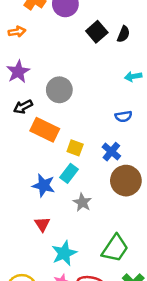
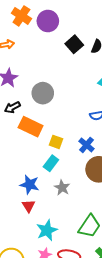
blue star: (44, 185) -> (30, 185), moved

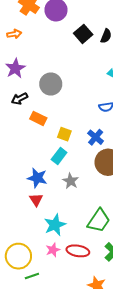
orange rectangle: (31, 127) -> (38, 118), size x0.7

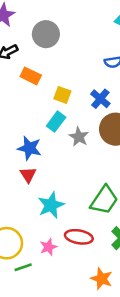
gray star: (71, 181) -> (79, 137), moved
pink star: (53, 250) -> (48, 247), moved

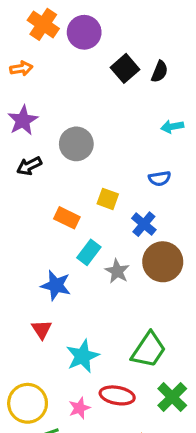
orange rectangle: (31, 76) -> (67, 218), moved
yellow square: (62, 95) -> (108, 199), moved
red triangle: (28, 175) -> (42, 329), moved

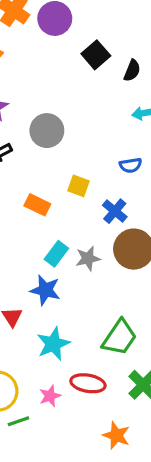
black semicircle: (160, 72) -> (132, 71), moved
cyan rectangle: (89, 252) -> (56, 254), moved
gray star: (117, 271) -> (88, 258), turned 30
blue star: (56, 285) -> (45, 290), moved

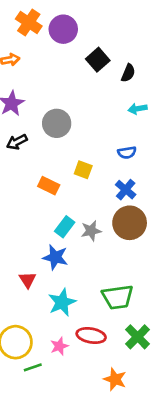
blue cross: (115, 211) -> (126, 190), moved
green trapezoid: (120, 337) -> (118, 297), turned 48

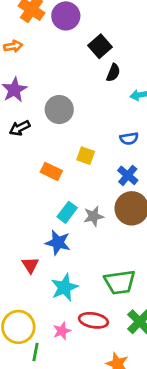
black semicircle: (128, 73) -> (113, 73), moved
green line: (33, 367) -> (35, 352), turned -60

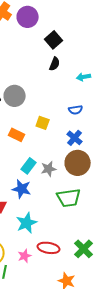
black semicircle: (113, 73) -> (55, 64), moved
gray circle: (59, 110) -> (15, 96), moved
green trapezoid: (120, 282) -> (69, 198), moved

